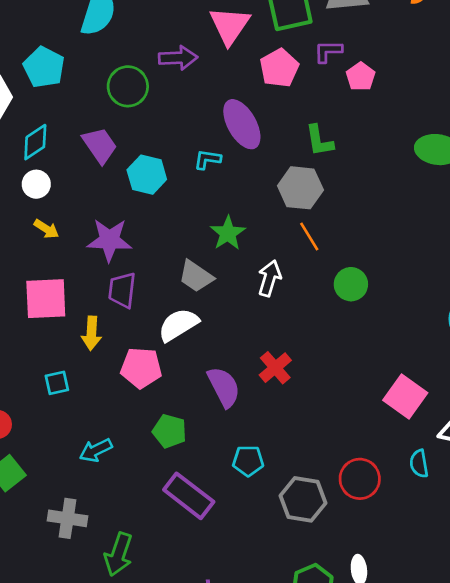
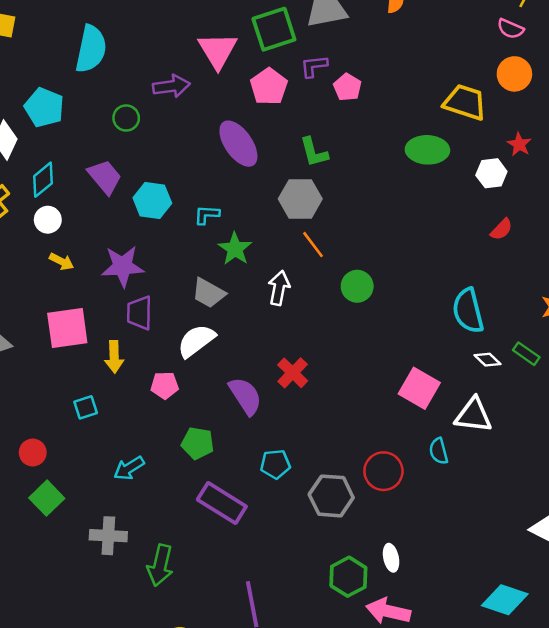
green circle: (128, 86) -> (126, 118), size x0.7
cyan L-shape: (207, 159) -> (207, 215), moved
pink pentagon: (141, 368) -> (165, 385), size x0.7

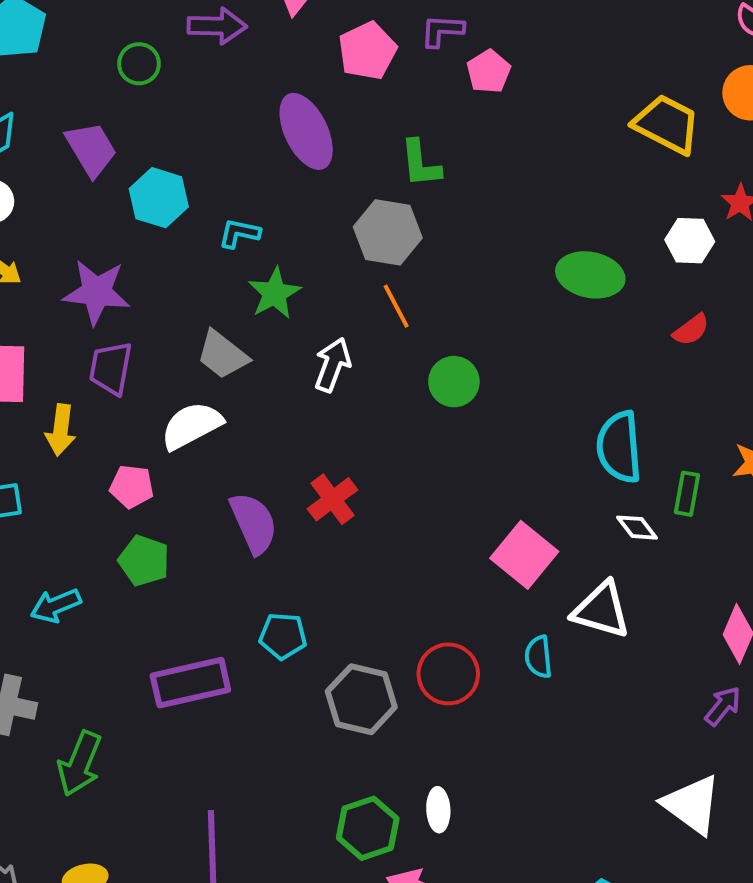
green ellipse: (427, 150) -> (590, 275), moved
green rectangle: (526, 354) -> (687, 494), moved, turned 56
green pentagon: (198, 443) -> (144, 561), moved
purple rectangle: (222, 503) -> (190, 683), turned -54

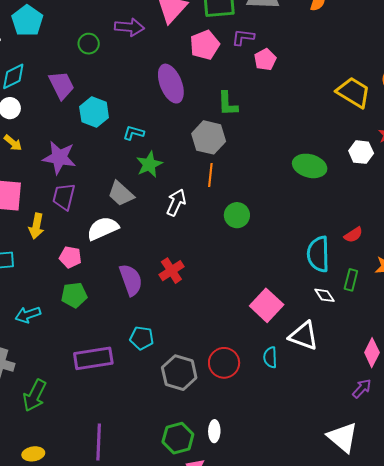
orange line: (396, 306) -> (210, 175), turned 30
red semicircle: (691, 330) -> (353, 235), moved
green pentagon: (144, 561) -> (74, 295), turned -30

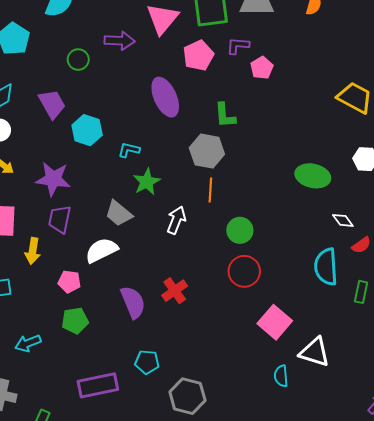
white diamond: (325, 295) -> (343, 220), moved
red circle: (224, 363) -> (244, 271), moved

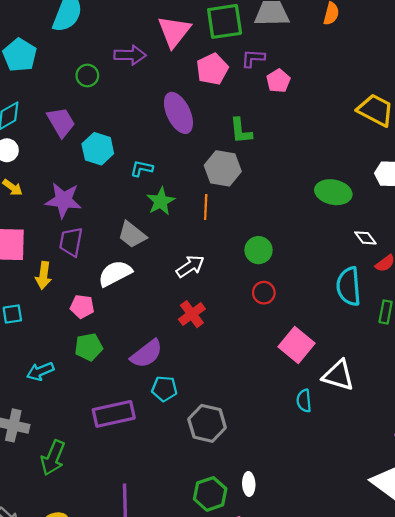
orange line: (210, 190) -> (206, 207), moved
white arrow: (176, 220) -> (190, 266), moved, turned 36
red circle: (244, 271) -> (264, 293), size x0.7
purple semicircle: (133, 302) -> (147, 354), moved, turned 76

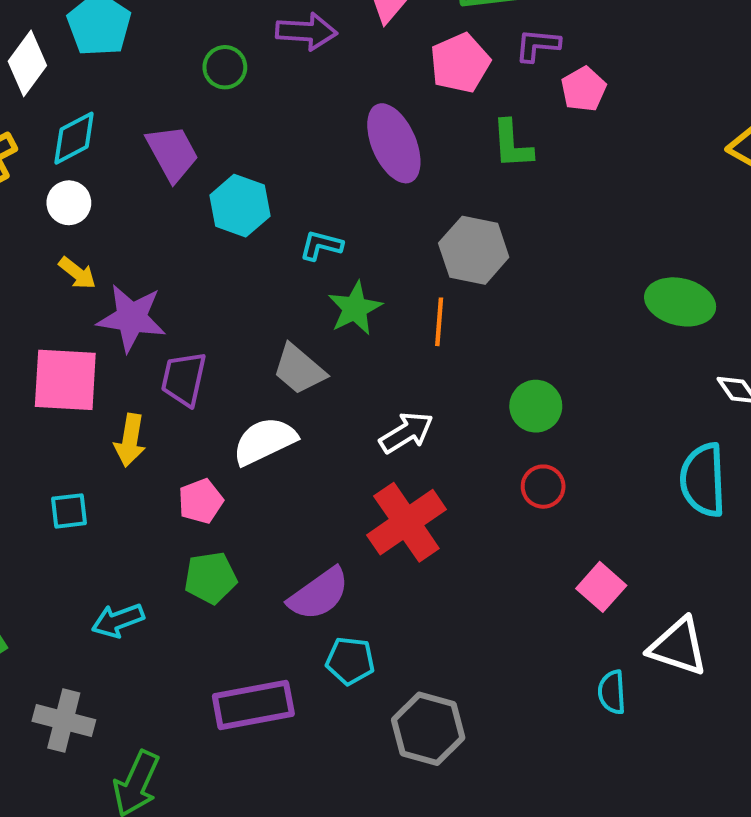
green L-shape: (241, 131) -> (512, 144), moved
purple star: (63, 200) -> (131, 318), moved
pink pentagon: (82, 306) -> (201, 501), turned -30
red cross: (192, 314) -> (406, 522), size x1.5
pink square: (296, 345) -> (601, 587), size x0.7

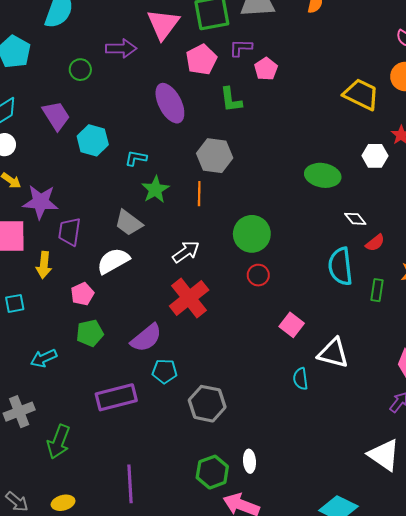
green circle: (536, 406) -> (252, 234), size x1.4
gray cross: (64, 720) -> (19, 412), turned -32

